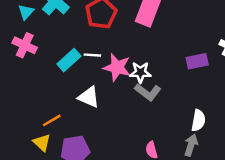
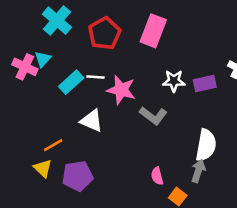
cyan triangle: (26, 12) -> (43, 59), moved
white star: (140, 72) -> (174, 81), moved
white semicircle: (198, 120) -> (206, 145), size x1.4

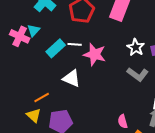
white star: (174, 81) -> (136, 47), turned 30
gray L-shape: (153, 116) -> (138, 74), moved

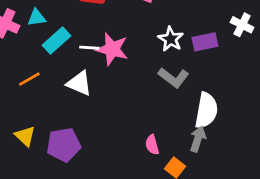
cyan triangle: (34, 30) -> (37, 18), moved, turned 40
white line: (75, 44) -> (89, 48), moved
orange line: (42, 97) -> (29, 79), moved

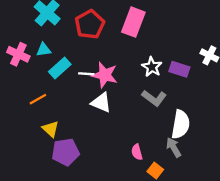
purple rectangle: (205, 42) -> (179, 69), turned 30
white triangle: (79, 83) -> (101, 103), moved
yellow triangle: (25, 136) -> (51, 129), moved
gray arrow: (198, 139) -> (174, 147), turned -48

